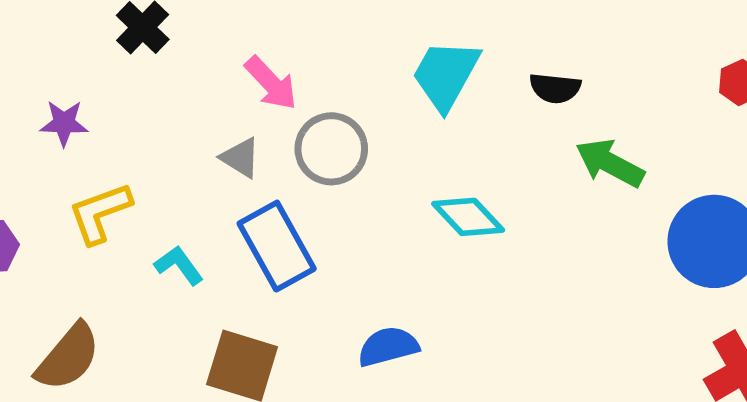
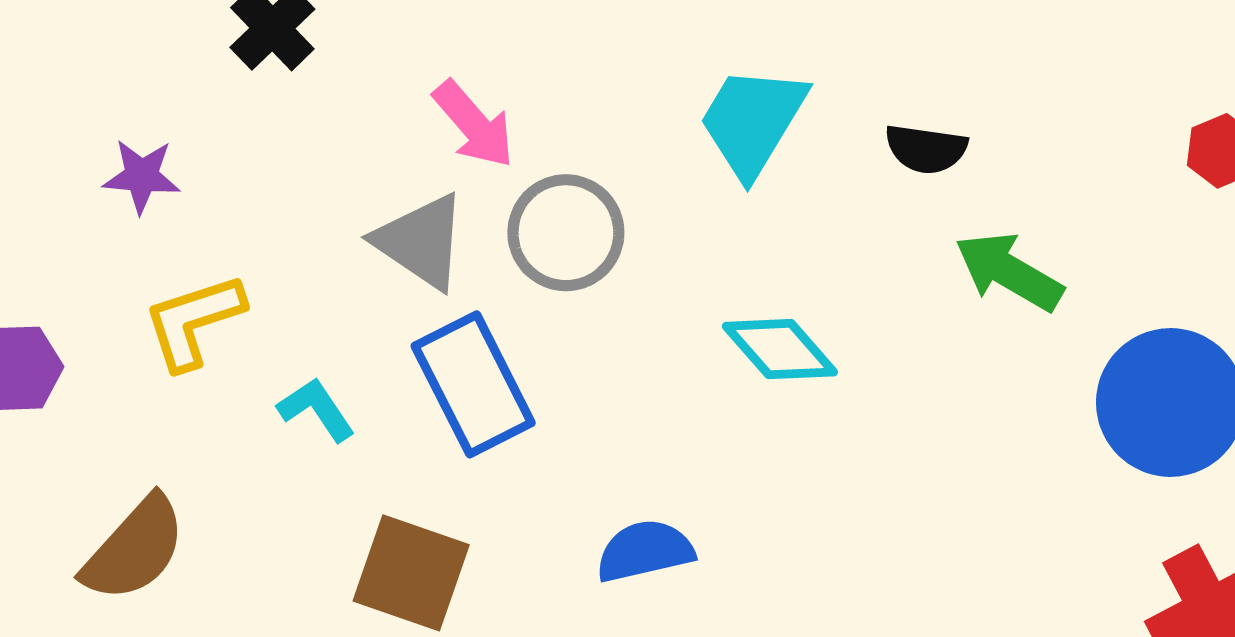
gray triangle: (241, 158) -> (421, 241), size x1.5

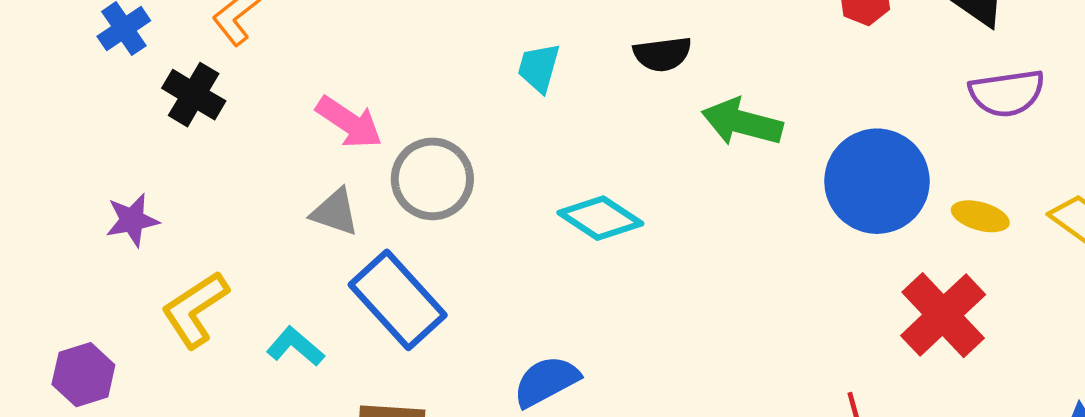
cyan trapezoid: (753, 121) -> (539, 68), size x0.6
gray triangle: (421, 241) -> (335, 212), size x0.7

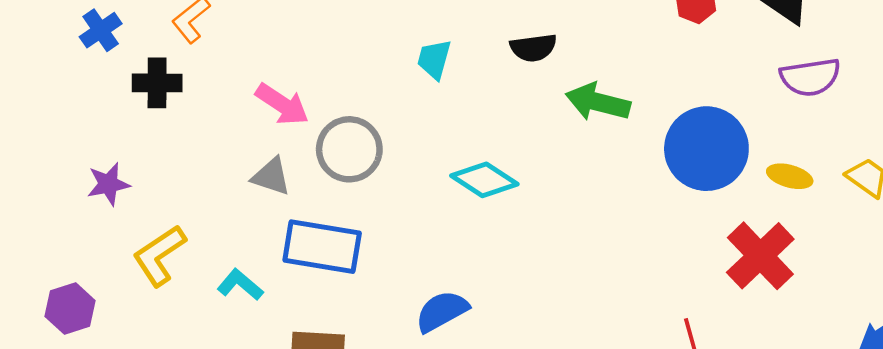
black cross: (194, 95) -> (157, 83), turned -30
blue rectangle: (398, 300) -> (322, 247), turned -38

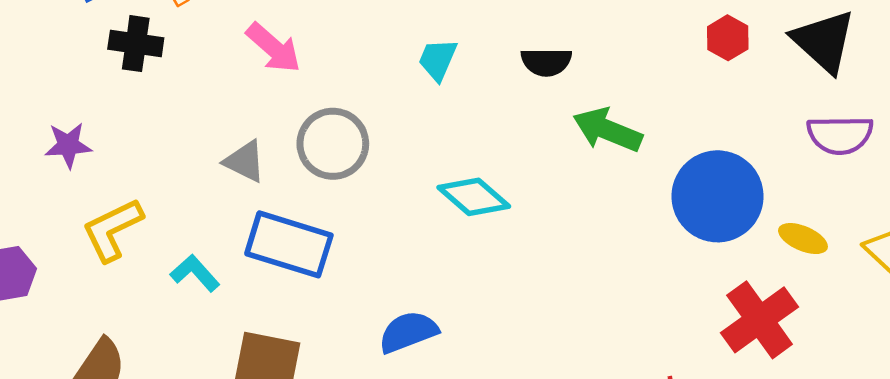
pink arrow: (282, 104) -> (274, 48), moved

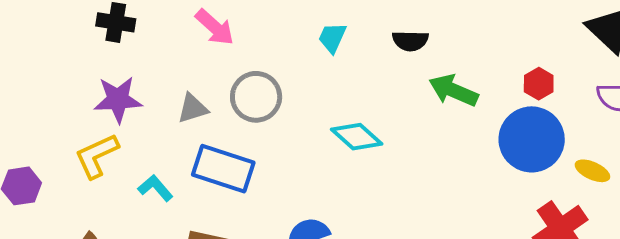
red hexagon: (728, 38) -> (539, 84), moved
purple star: (68, 145) -> (118, 100), moved, size x1.4
gray triangle: (245, 161) -> (193, 108), turned -44

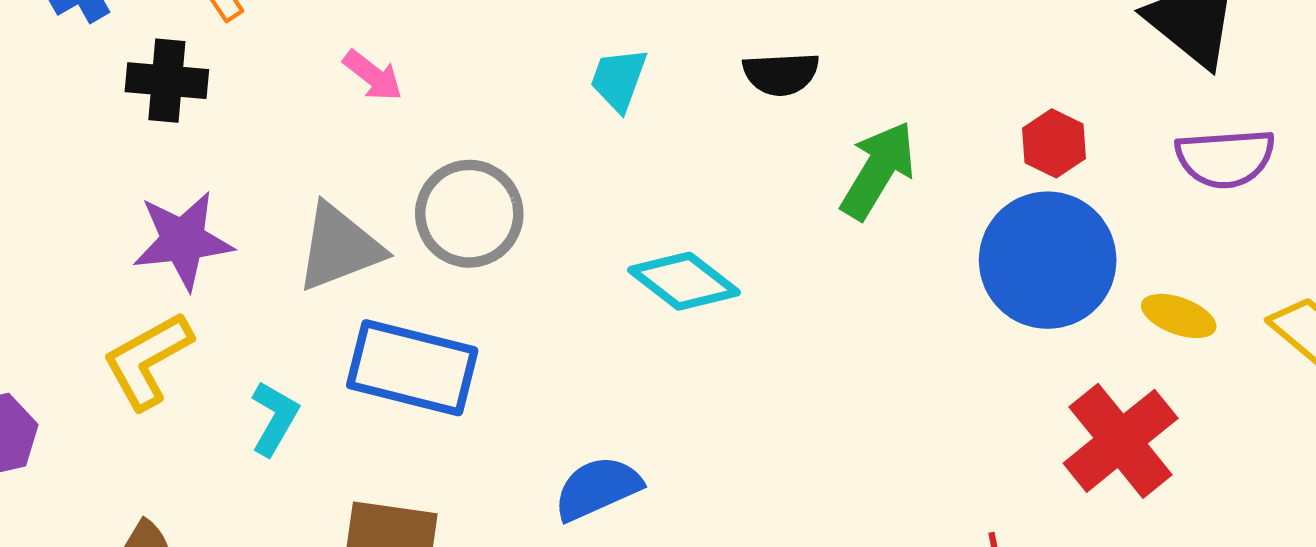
pink arrow: (215, 27) -> (373, 76), size x0.7
green arrow: (453, 90) -> (878, 170), turned 102
gray triangle: (193, 108) -> (339, 247), size x1.4
cyan L-shape: (155, 188) -> (274, 418), turned 75

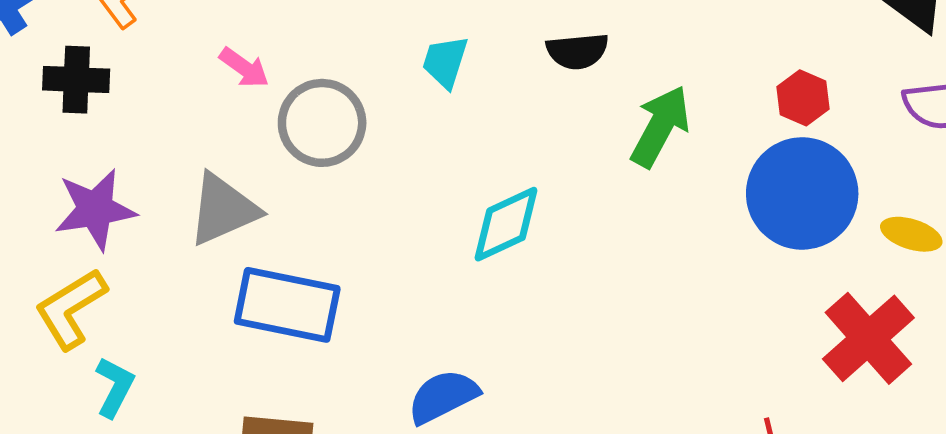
gray circle: (469, 214) -> (322, 123), moved
cyan diamond: (684, 281) -> (506, 224), turned -60
cyan L-shape: (274, 418) -> (115, 387), moved

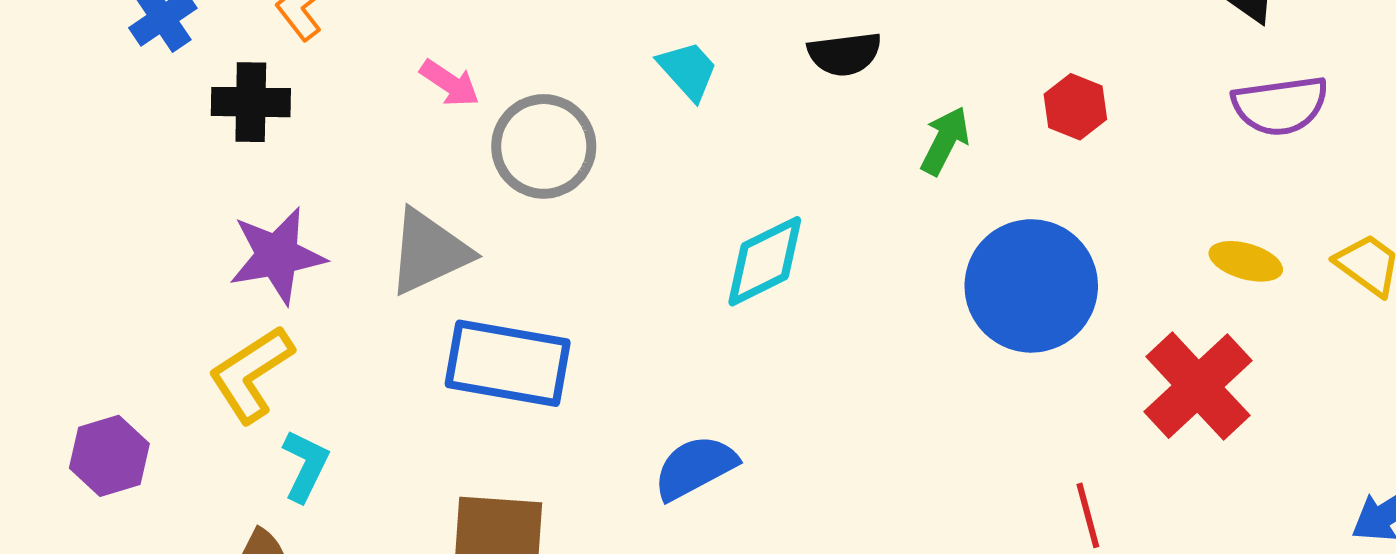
cyan trapezoid: (445, 62) -> (688, 70), turned 122
red hexagon: (803, 98) -> (1075, 107), moved
green arrow: (660, 126) -> (945, 141), size x0.7
blue circle: (802, 193) -> (1031, 286), moved

